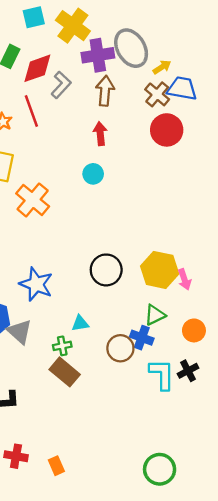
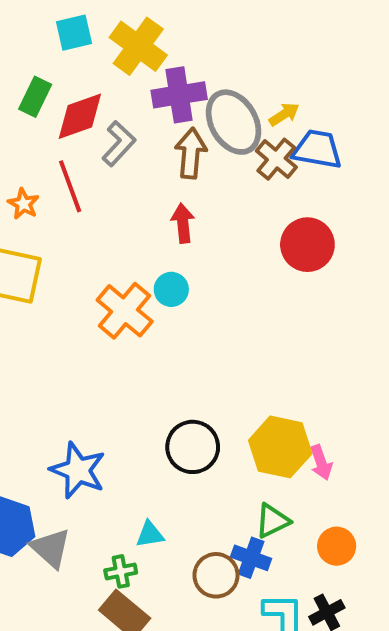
gray ellipse: (131, 48) -> (234, 122), moved
red circle: (167, 130) -> (307, 245), moved
orange cross: (33, 200) -> (125, 311), moved

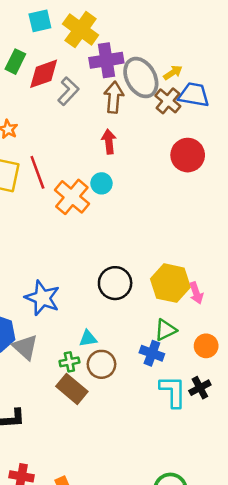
red line: (70, 186) -> (37, 172), moved
brown circle: (216, 575) -> (101, 364), moved

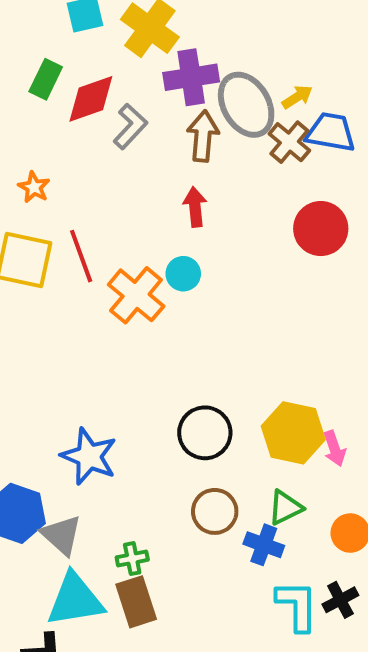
cyan triangle: (88, 338) -> (75, 600), moved, size x2.0
brown circle: (101, 364) -> (215, 511), moved
brown rectangle: (72, 389) -> (136, 602), turned 32

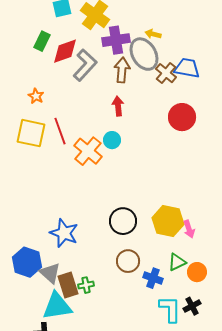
yellow arrow: (297, 97) -> (153, 34), moved, turned -133
gray L-shape: (130, 126) -> (85, 65), size x1.4
green triangle: (285, 507) -> (177, 262), moved
brown rectangle: (136, 602) -> (68, 285), moved

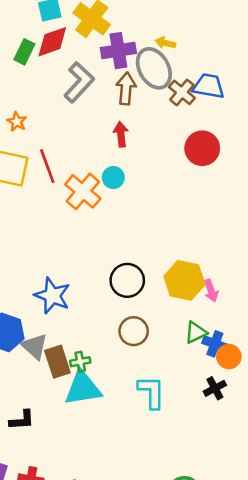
red diamond: (65, 51) -> (52, 42), moved
orange circle: (197, 272) -> (229, 357), moved
blue cross: (153, 278) -> (215, 344), moved
cyan triangle: (57, 306) -> (83, 388), moved
cyan L-shape: (170, 309) -> (151, 392), moved

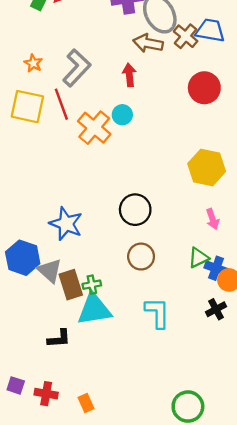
gray L-shape: (79, 82) -> (77, 68), moved
brown arrow: (126, 89) -> (148, 43), moved, turned -84
yellow hexagon: (184, 280) -> (207, 167), moved
black L-shape: (22, 420) -> (59, 339), moved

